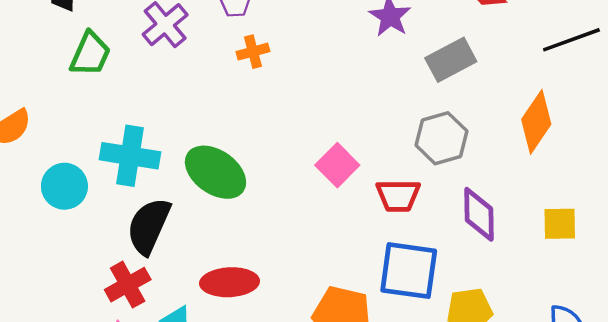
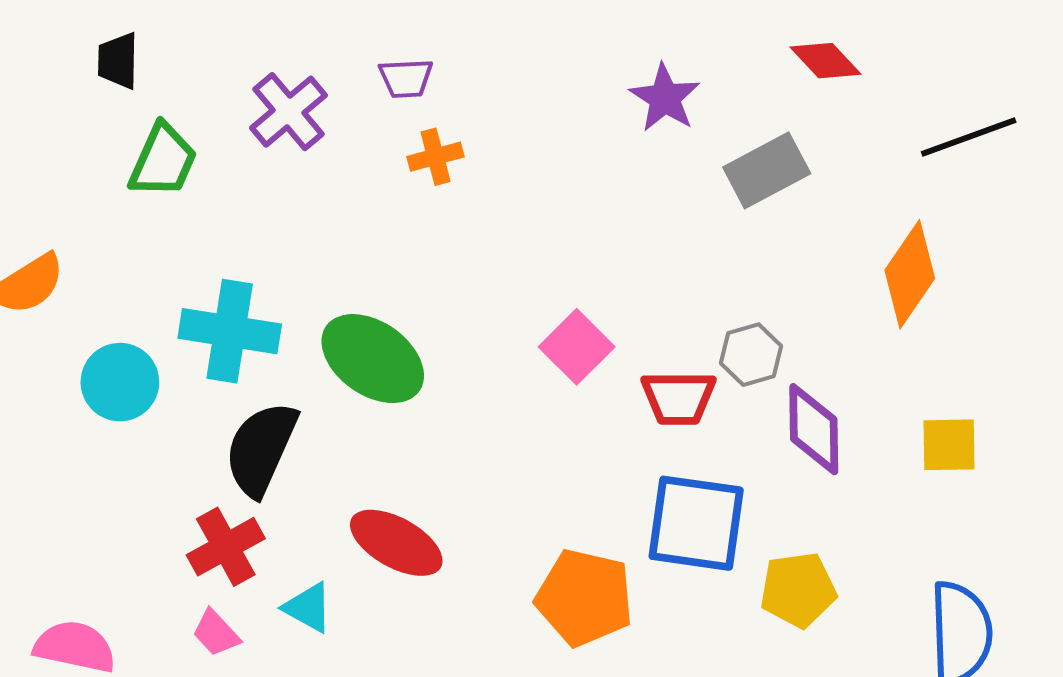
gray hexagon: (441, 138) -> (751, 355), moved, size x0.7
red ellipse: (230, 282) -> (396, 543), turned 32

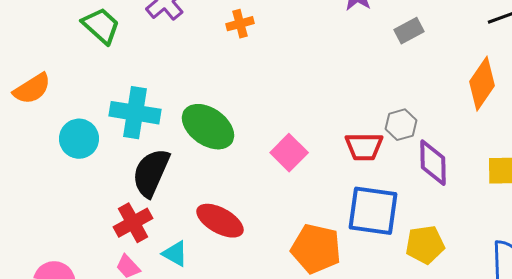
green trapezoid: (163, 161) -> (101, 26), turned -72
gray rectangle: (767, 170) -> (409, 31), size x0.7
pink square: (577, 347) -> (289, 153), moved

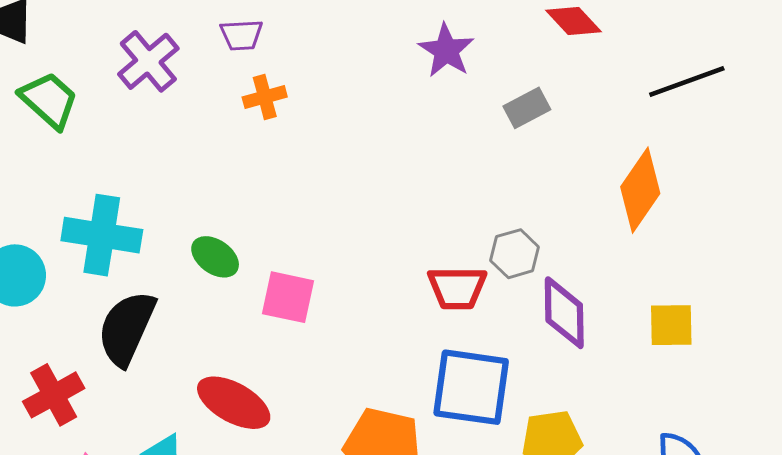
green ellipse: (208, 127) -> (215, 257), size x0.6
pink square: (289, 153) -> (288, 297), moved, turned -33
red cross: (133, 223) -> (54, 395), moved

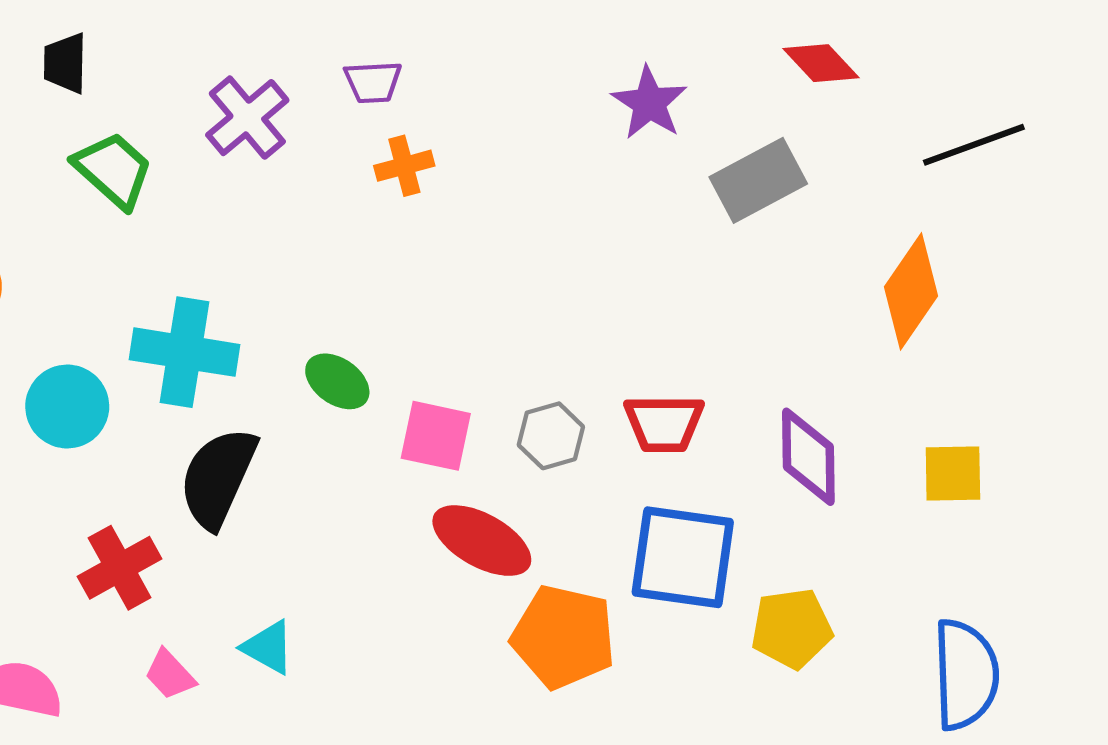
gray rectangle: (527, 108) -> (758, 180), size x1.5
gray hexagon: (515, 254) -> (551, 436), moved
red ellipse: (234, 403) -> (482, 541), moved

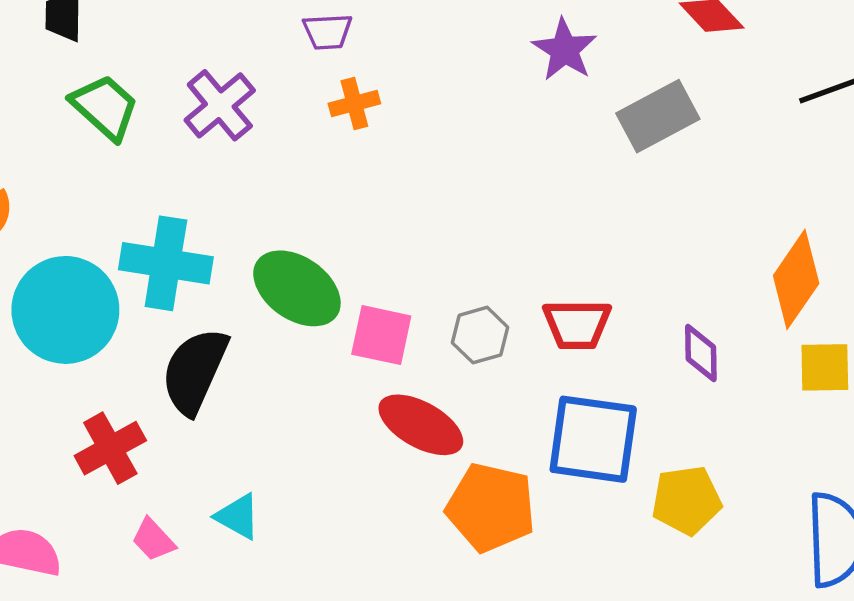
purple cross: (247, 118) -> (220, 105), moved
orange diamond: (911, 291) -> (796, 279), moved
green ellipse: (337, 381) -> (297, 288), size x1.6
cyan circle: (67, 407) -> (65, 310), size x1.5
purple diamond: (808, 457) -> (701, 353), size x0.7

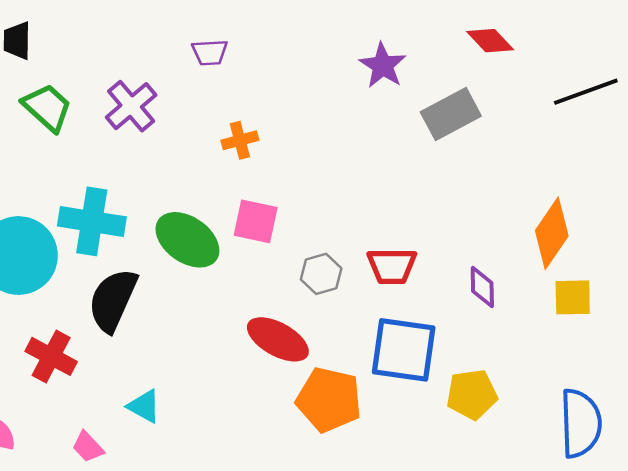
orange cross: (354, 103) -> (240, 140), moved
pink square: (381, 335) -> (256, 221), moved
red cross: (110, 448) -> (51, 356), turned -33
pink trapezoid: (153, 540) -> (88, 447), moved

